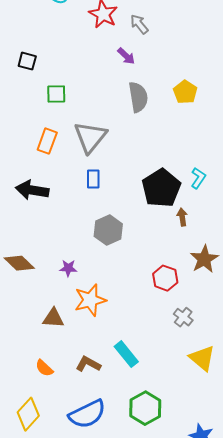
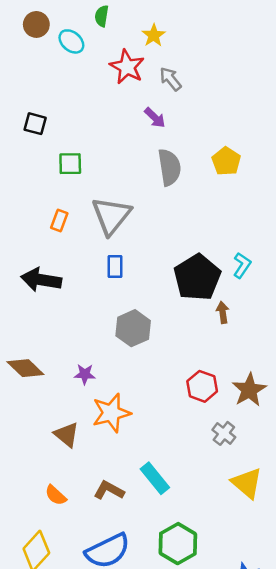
orange rectangle: (47, 141) -> (59, 221), size x0.7
brown star: (204, 259) -> (249, 390), moved
brown triangle: (53, 318) -> (67, 435), turned 35

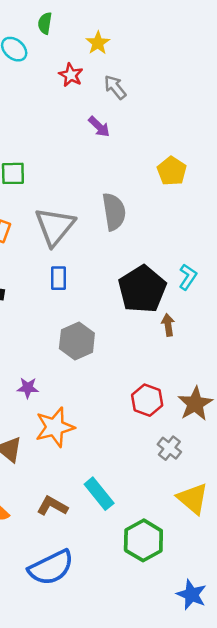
red star: (127, 67) -> (71, 75), size x0.7
gray semicircle: (169, 167) -> (114, 212), moved
green hexagon: (178, 544) -> (143, 540), moved

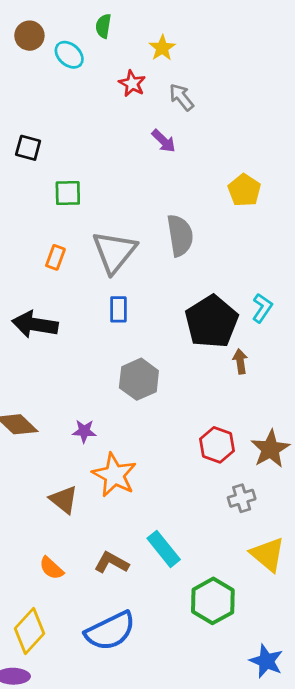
orange star: (55, 427) -> (114, 475), turned -30
gray cross: (169, 448) -> (242, 498), turned 35

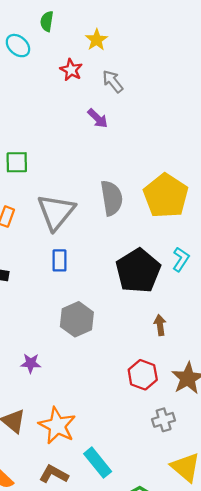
yellow pentagon: (244, 190) -> (166, 196), moved, size x1.6
brown arrow: (240, 361) -> (160, 325), moved
orange star: (114, 475) -> (57, 426), moved

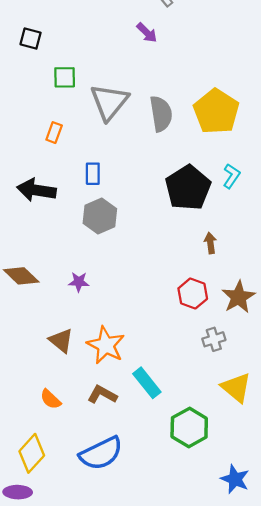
gray triangle: (56, 212) -> (109, 102), moved
blue rectangle: (60, 260) -> (93, 174), moved
gray hexagon: (77, 319) -> (100, 216), moved

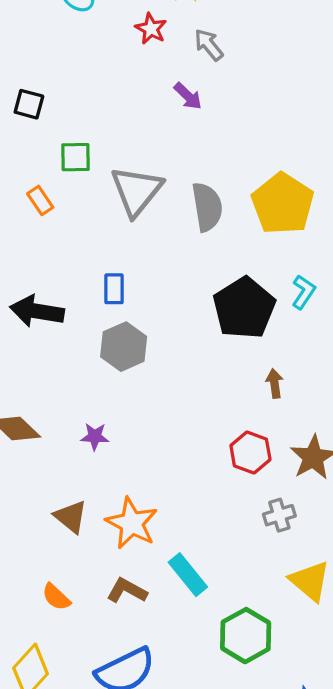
orange rectangle: (54, 133) -> (40, 200), moved, turned -54

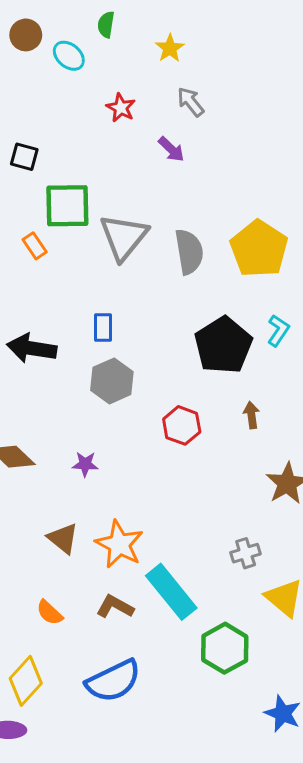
red star: (151, 29) -> (121, 108), moved
green square: (75, 157) -> (67, 206), size x1.6
red hexagon: (250, 453) -> (182, 425), moved
gray cross: (279, 515) -> (246, 553), moved
cyan rectangle: (188, 575) -> (171, 592), size x1.4

